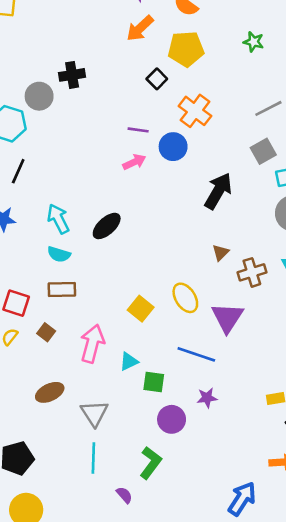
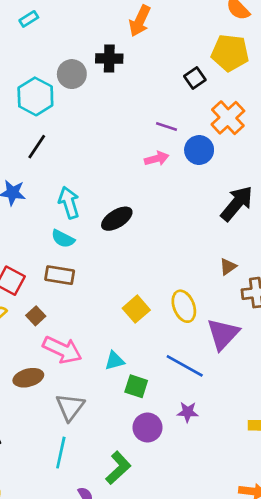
orange arrow: (140, 28) -> (140, 21), moved, turned -32
pink arrow: (92, 344) -> (62, 350), moved, turned 90

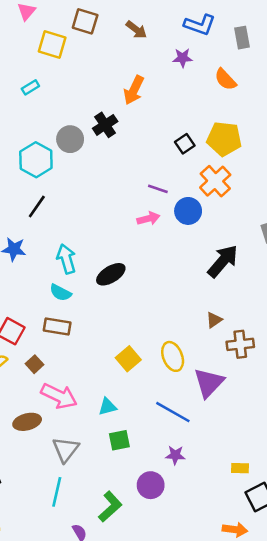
yellow pentagon: (230, 53) -> (224, 139), moved
black cross: (109, 58) -> (105, 125), turned -35
green square: (136, 386) -> (119, 440), moved, turned -30
purple circle: (147, 427) -> (151, 485), moved

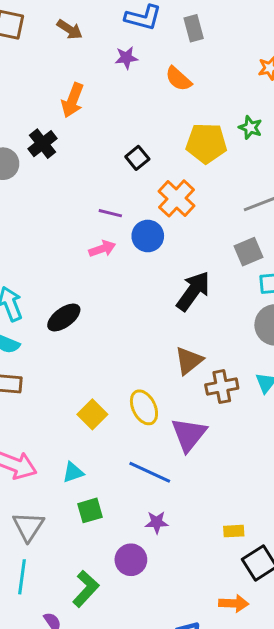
yellow pentagon: (224, 139) -> (206, 143), moved
brown triangle: (214, 320) -> (189, 361), size x1.5

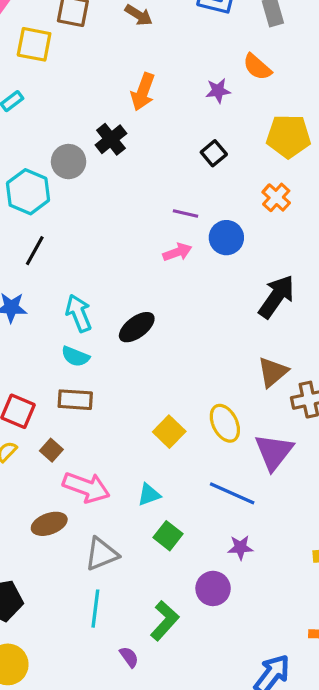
purple star: (126, 58) -> (218, 91), moved
orange cross: (177, 198) -> (276, 197), moved, size x0.7
green square: (90, 510) -> (168, 536), turned -35
gray triangle: (28, 526) -> (101, 554), turned 36

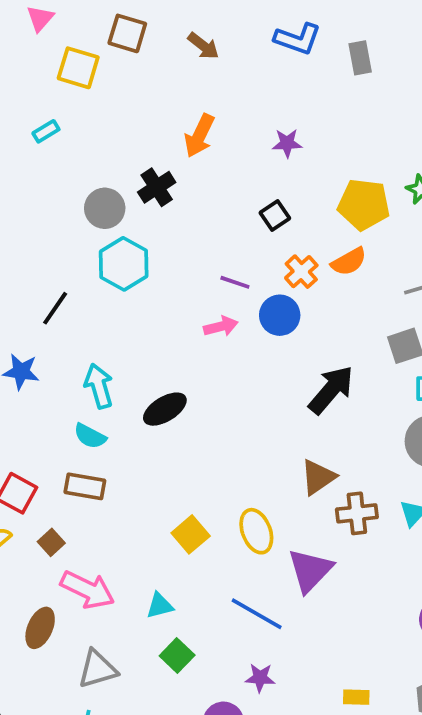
orange semicircle: (257, 67) -> (349, 262), moved, turned -76
cyan hexagon: (28, 192) -> (124, 264), moved
orange cross: (276, 197) -> (301, 272), moved
brown ellipse: (49, 524) -> (40, 628), turned -52

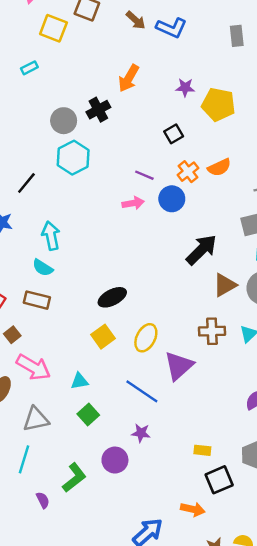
blue L-shape: (298, 39) -> (172, 28), moved
yellow pentagon: (364, 204) -> (218, 105), moved
black ellipse: (165, 409) -> (112, 297), moved
brown triangle: (318, 477) -> (225, 285), moved
yellow ellipse: (256, 531) -> (146, 338), turned 44

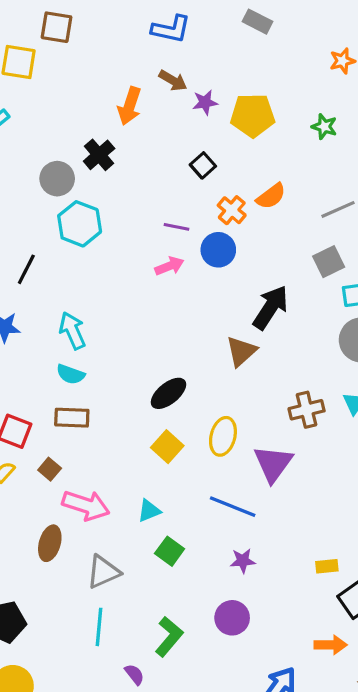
brown arrow: (136, 20) -> (173, 80), moved
gray rectangle: (237, 36) -> (258, 22), turned -45
brown triangle: (225, 285) -> (241, 351), moved
purple circle: (115, 460) -> (232, 618), moved

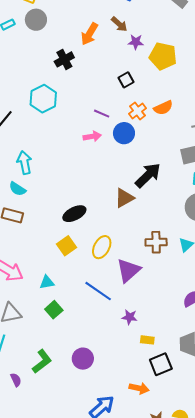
gray circle: (57, 179) -> (36, 20), moved
purple star: (243, 561) -> (130, 317), moved

